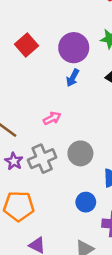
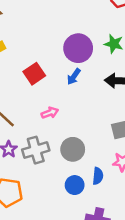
red square: (27, 45) -> (34, 74), moved
blue circle: (86, 202) -> (75, 185), moved

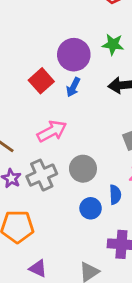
red square: (34, 74) -> (41, 81), moved
pink arrow: (50, 113) -> (52, 131), size x1.5

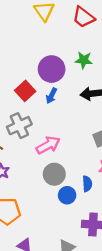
pink arrow: (52, 131) -> (48, 145), moved
gray circle: (83, 169) -> (54, 174), moved
gray cross: (42, 175) -> (19, 126), moved

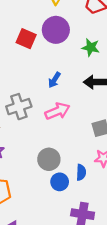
purple circle: (52, 69) -> (56, 30), moved
red square: (25, 91) -> (26, 39), moved, turned -30
pink arrow: (48, 145) -> (57, 111), moved

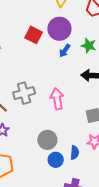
blue arrow: (54, 80) -> (65, 51), moved
pink arrow: (57, 111) -> (57, 99), turned -80

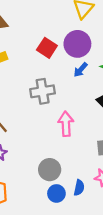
gray cross: (24, 93) -> (43, 91), moved

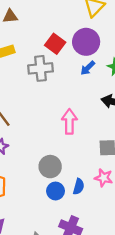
gray cross: (43, 91) -> (40, 68), moved

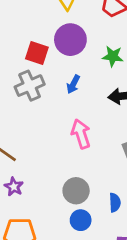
blue arrow: (88, 68) -> (73, 84), moved
blue circle: (56, 191) -> (81, 220), moved

